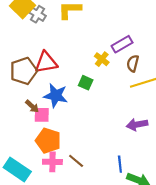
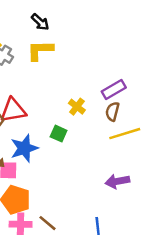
purple rectangle: (122, 44) -> (114, 89), moved
blue star: (56, 96) -> (24, 148), turned -30

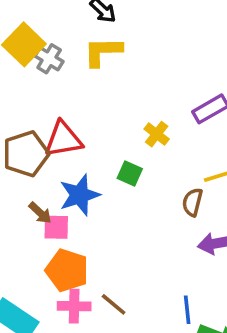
brown semicircle: (112, 112) -> (192, 202), moved

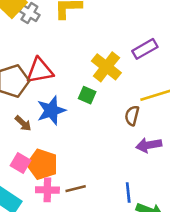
yellow cross: (157, 134) -> (106, 67), size x1.6
pink square: (56, 227) -> (20, 163), moved, turned 30
brown line: (114, 304) -> (76, 189), turned -54

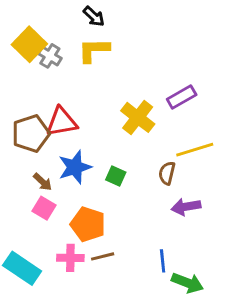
green square: (87, 95) -> (116, 176), moved
pink square: (20, 163) -> (44, 208), moved
orange pentagon: (42, 164) -> (88, 224), moved

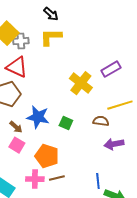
gray cross: (50, 56) -> (21, 41), turned -35
red triangle: (62, 122) -> (17, 67), moved, turned 35
blue star: (75, 167) -> (38, 117), turned 30
brown semicircle: (167, 173) -> (101, 121), turned 84

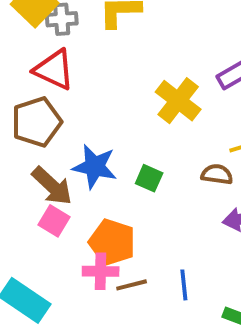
brown arrow: (16, 127) -> (52, 186), size x1.6
pink cross: (35, 179) -> (101, 271), moved
blue line: (98, 181) -> (184, 285), moved

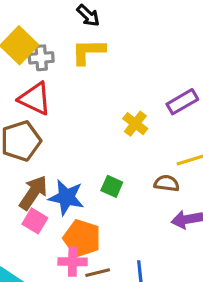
yellow cross: (178, 101) -> (135, 124), size x0.7
blue star: (95, 167) -> (66, 197), moved
brown arrow: (52, 186) -> (33, 193), turned -99

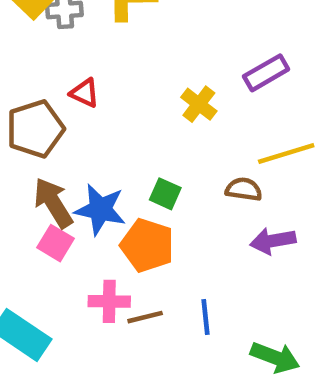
red triangle: (35, 99) -> (85, 93), moved, size x0.6
brown arrow: (33, 193) -> (53, 203), turned -66
orange pentagon: (82, 238) -> (147, 245), moved

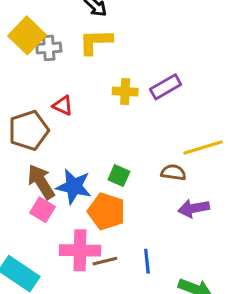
purple rectangle: (266, 73) -> (166, 87), moved
yellow cross: (199, 104) -> (125, 92), moved, turned -35
pink cross: (109, 301) -> (80, 250), size x1.4

